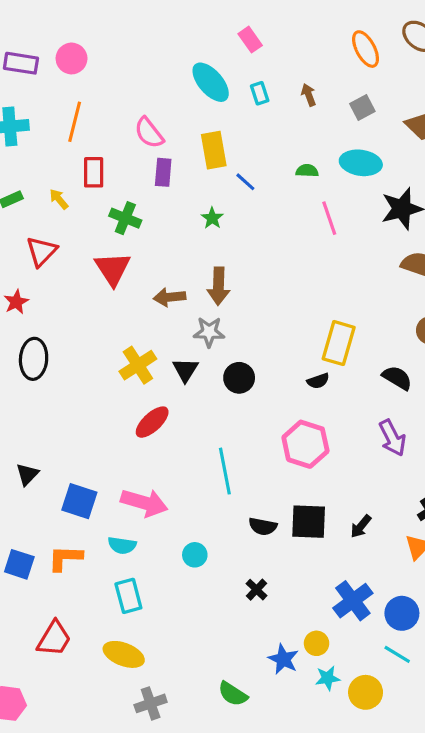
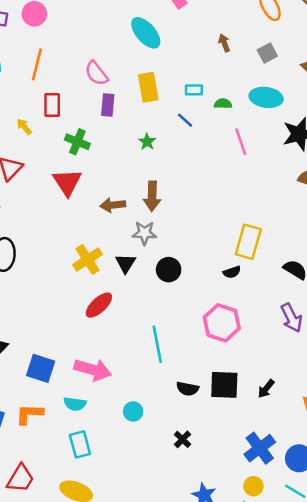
cyan rectangle: (260, 93) -> (194, 90), moved, turned -72
blue line: (245, 182) -> (185, 120), moved
yellow circle: (317, 643) -> (253, 486), moved

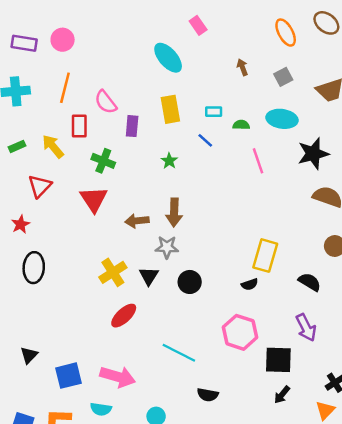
pink semicircle: (96, 73) -> (106, 102), moved
yellow arrow: (24, 127) -> (53, 146), size x1.5
cyan line: (157, 344) -> (179, 353), turned -52
blue square: (41, 368) -> (69, 376), turned -32
black square: (224, 385) -> (278, 360), moved

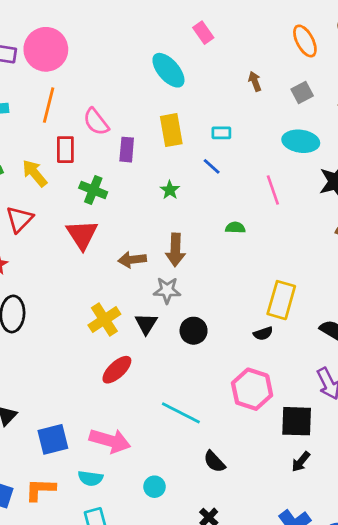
pink circle: (63, 40) -> (46, 49), size x1.6
green semicircle: (241, 125) -> (235, 228), moved
black semicircle: (208, 395) -> (214, 462), turned 36

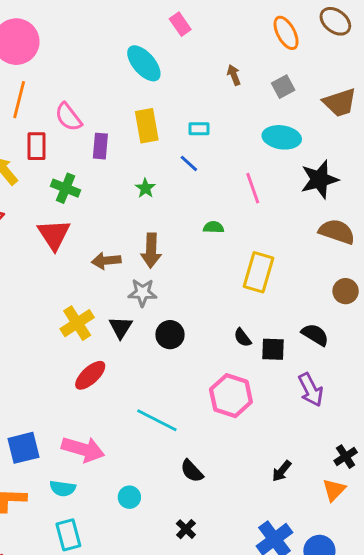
yellow rectangle: (281, 300) -> (259, 272), moved
black semicircle: (263, 333) -> (243, 338), turned 72
black square: (297, 421) -> (273, 349), moved, size x0.7

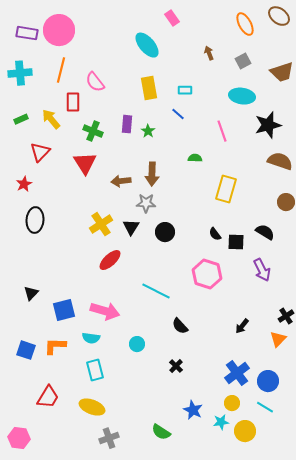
purple rectangle: (100, 146) -> (127, 124), moved

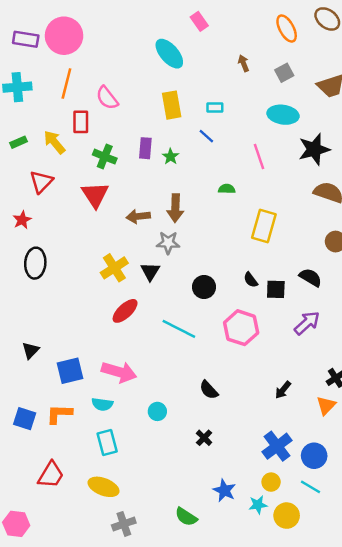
black circle: (165, 232) -> (204, 287), moved
purple arrow: (262, 270) -> (307, 323), turned -105
cyan line: (156, 291) -> (179, 329), moved

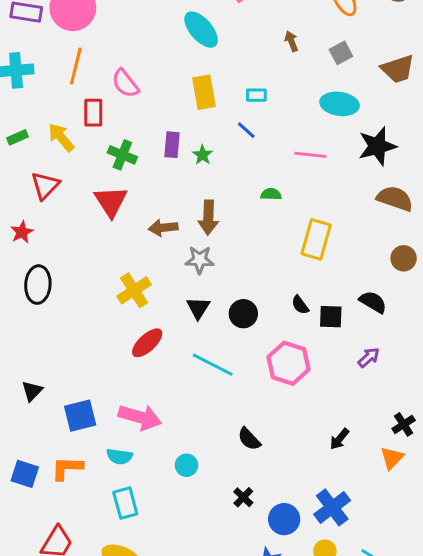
pink line: (259, 157) -> (310, 155), turned -65
black triangle: (150, 271) -> (198, 308), moved
purple arrow: (307, 323) -> (369, 357), size x0.7
blue circle: (314, 456) -> (284, 519), moved

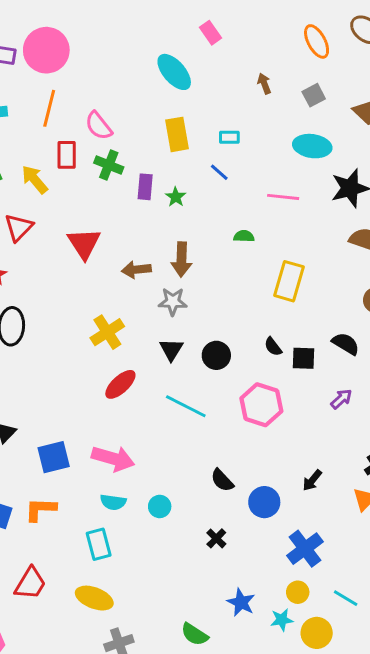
green cross: (122, 155) -> (109, 165), moved
cyan semicircle: (119, 456) -> (113, 502), moved
blue circle: (284, 519) -> (264, 502), moved

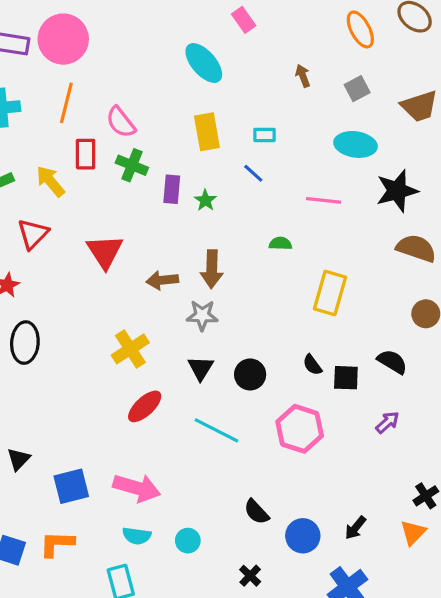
black arrow: (312, 480) -> (356, 528), moved

